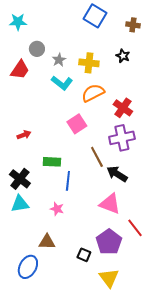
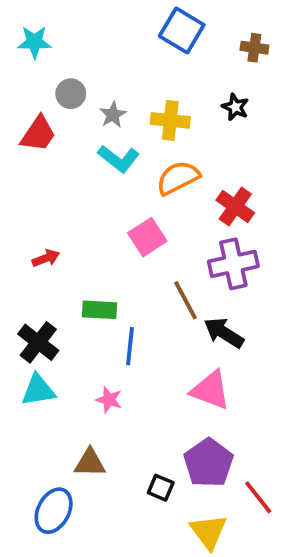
red line: (135, 228) -> (258, 497), moved

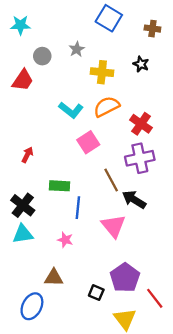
gray star: (113, 115) -> (77, 49), moved
cyan L-shape: (119, 159) -> (71, 110), moved
red arrow: (46, 258) -> (27, 155), turned -42
pink triangle: (210, 390) -> (113, 226), moved, turned 30

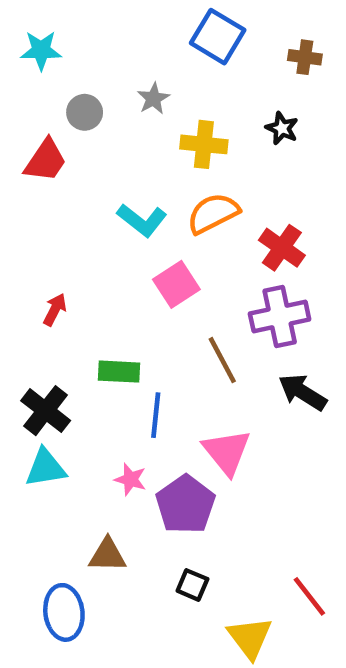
black arrow: (134, 200) -> (303, 392), moved
purple pentagon: (125, 278) -> (186, 505), moved
blue ellipse: (32, 306) -> (64, 612), turned -35

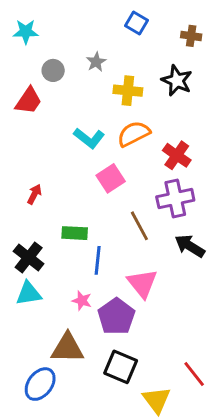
blue square: (218, 37) -> (136, 23), size x0.7
black star: (282, 128) -> (177, 81), size x1.5
brown triangle: (108, 555) -> (67, 348), size x1.4
black square: (192, 585) -> (121, 367), size x1.6
blue ellipse: (64, 612) -> (40, 384), turned 44

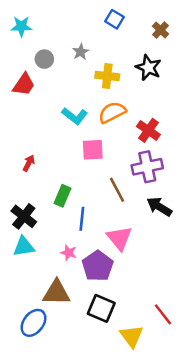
brown cross: (191, 36) -> (161, 30), turned 35
pink square: (111, 178) -> (93, 150), turned 30
green rectangle: (75, 233) -> (63, 196), turned -70

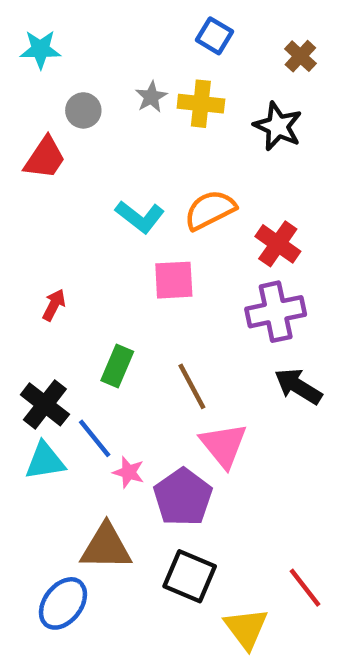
yellow cross: (107, 76) -> (201, 104), moved
brown line: (117, 190) -> (192, 386), moved
blue line: (82, 219) -> (95, 438), moved, turned -45

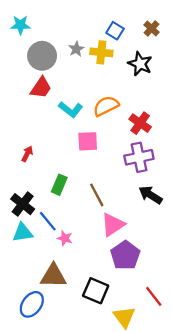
blue square: (215, 36) -> (115, 31), moved
gray circle: (83, 110) -> (42, 56), size x1.6
red trapezoid: (45, 158) -> (41, 88), moved
pink triangle: (224, 445) -> (113, 225), turned 35
purple pentagon: (183, 497) -> (125, 255), moved

